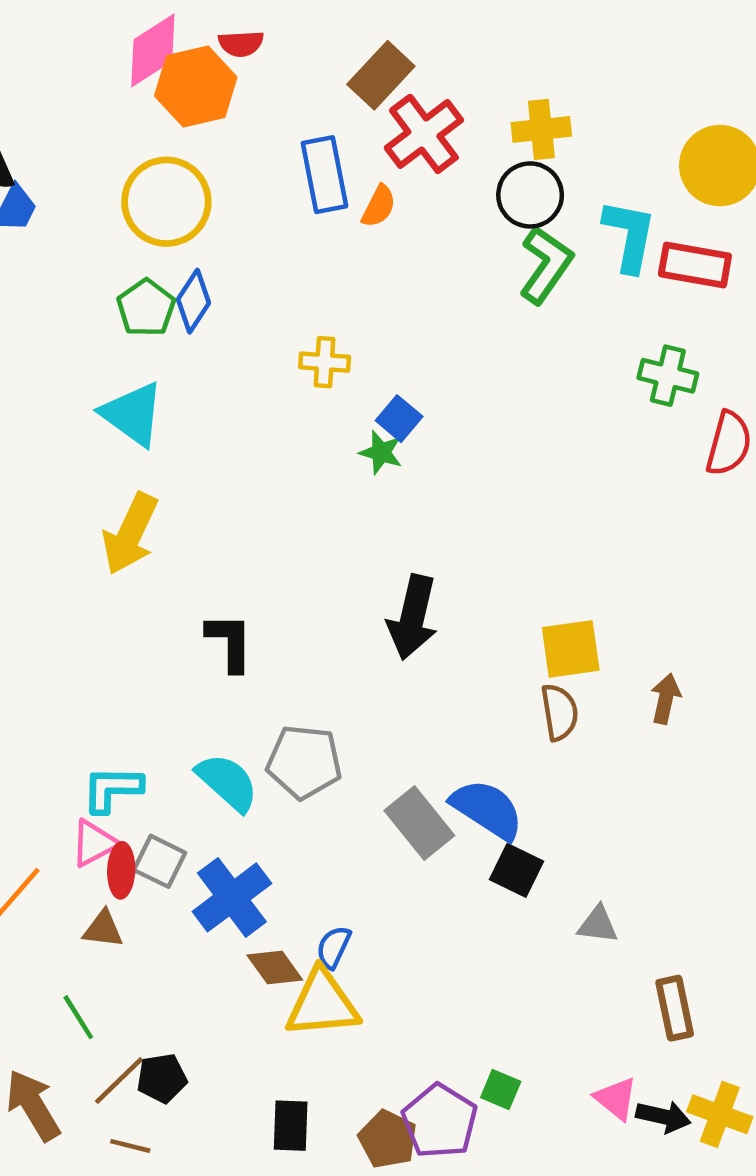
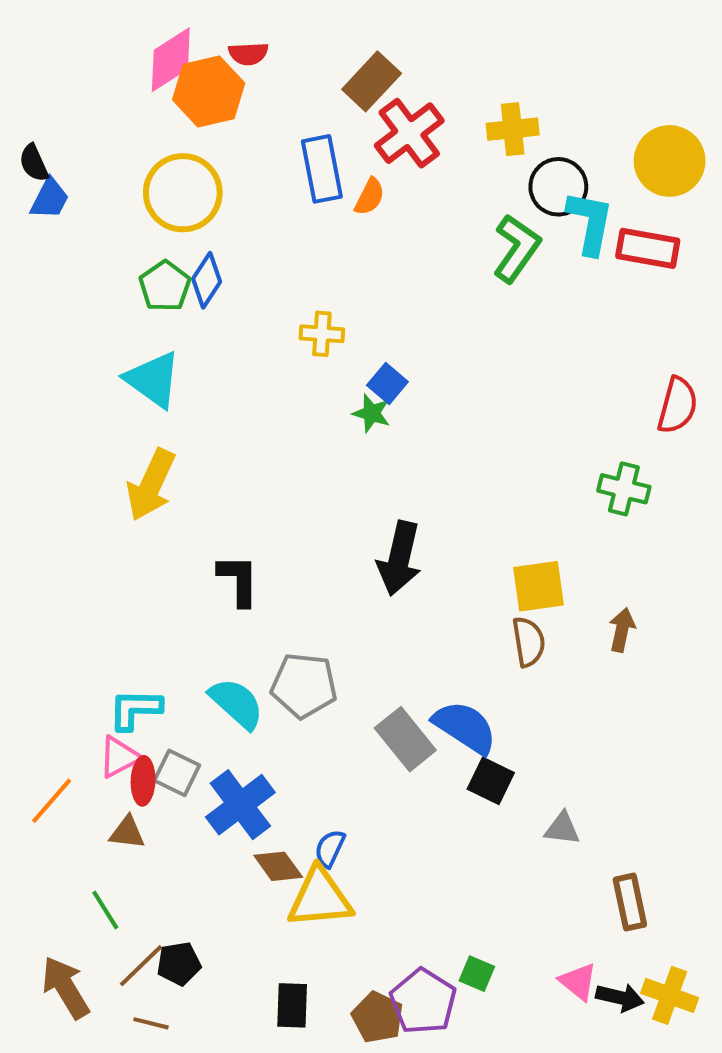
black circle: (530, 195) -> (558, 187), moved
green cross: (668, 376) -> (624, 489), moved

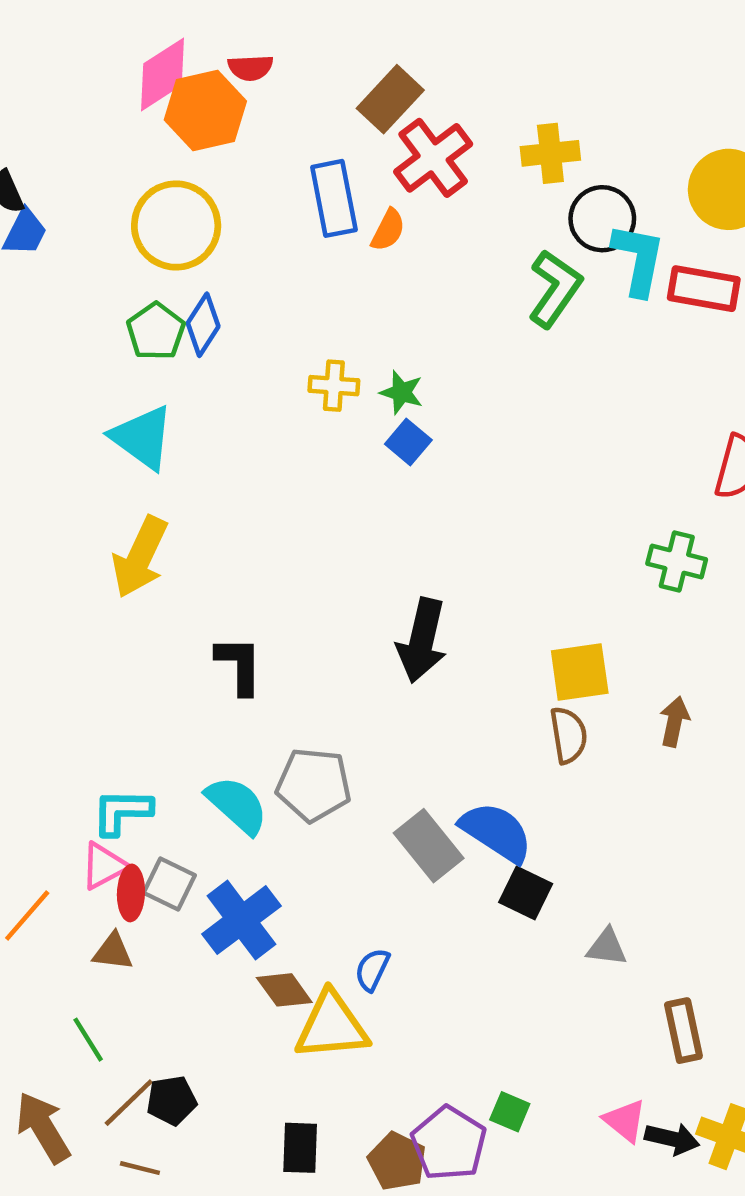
green star: (372, 413) -> (402, 392), moved
blue semicircle: (330, 848) -> (372, 970), moved

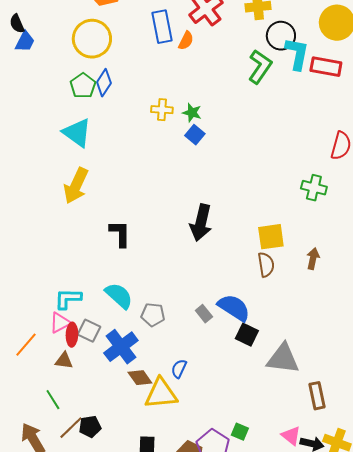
gray pentagon: (314, 785) -> (153, 315), moved, size x0.7
gray rectangle: (429, 846) -> (204, 314), size x0.6
gray triangle: (607, 947) -> (283, 359), size x1.8

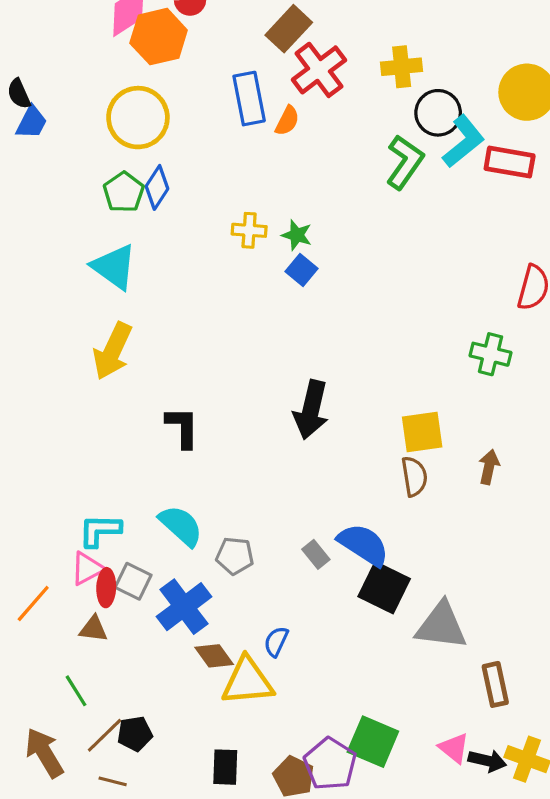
cyan L-shape: (297, 54) -> (463, 141), turned 40
black square: (247, 335) -> (384, 588), size x1.4
green square: (240, 432) -> (373, 742), size x1.8

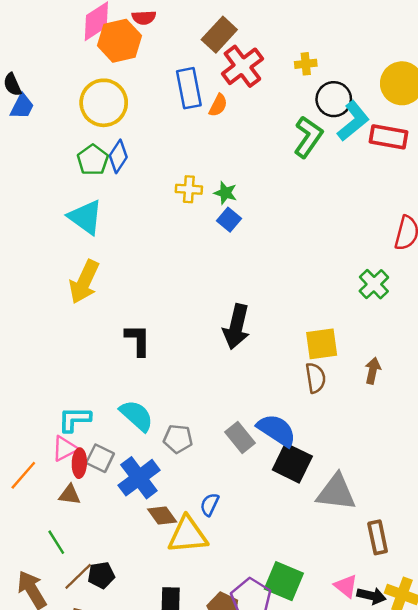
yellow cross: (402, 67) -> (306, 64), size x0.7
green cross: (490, 354) -> (374, 284), turned 32
gray rectangle: (316, 554) -> (240, 438), size x1.4

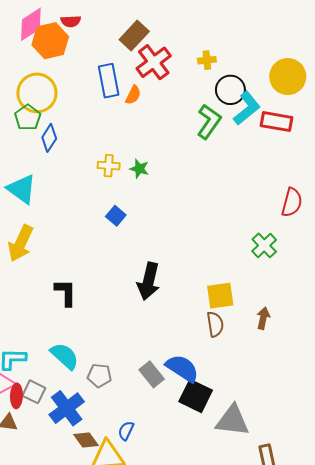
green pentagon: (93, 160) -> (28, 117), moved
blue square: (229, 220) -> (116, 216), moved

